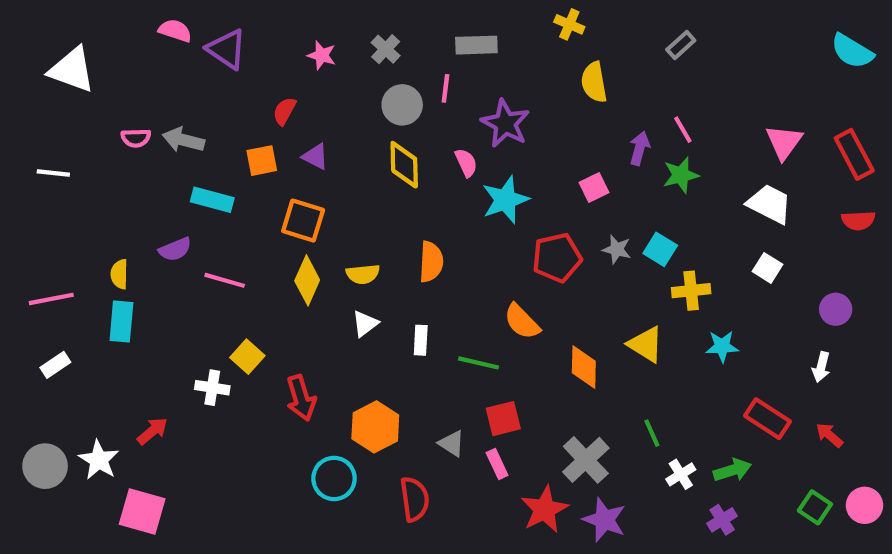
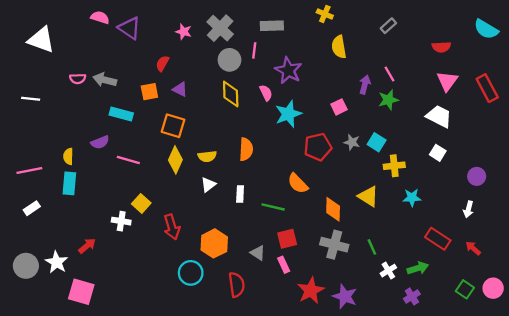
gray cross: (386, 49) -> (220, 28), size x1.6
red semicircle: (858, 220) -> (441, 47), moved
gray cross: (586, 460) -> (334, 245), moved, turned -32

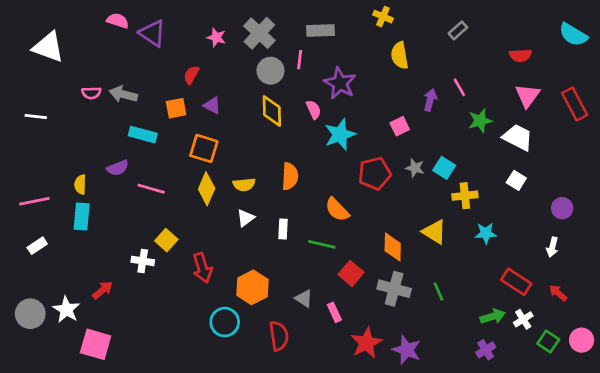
green star: (388, 100) -> (480, 121), moved
orange semicircle: (298, 183) -> (337, 210), moved
red square: (287, 239) -> (351, 273), moved, turned -36
white cross: (388, 271) -> (523, 319), moved

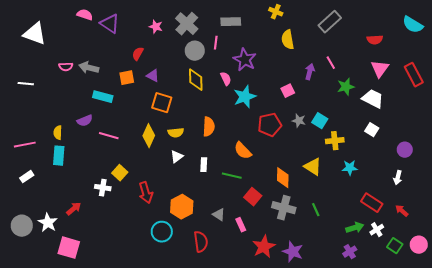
gray rectangle: (458, 30) -> (330, 22), size x1.6
orange square: (204, 148) -> (162, 103), moved

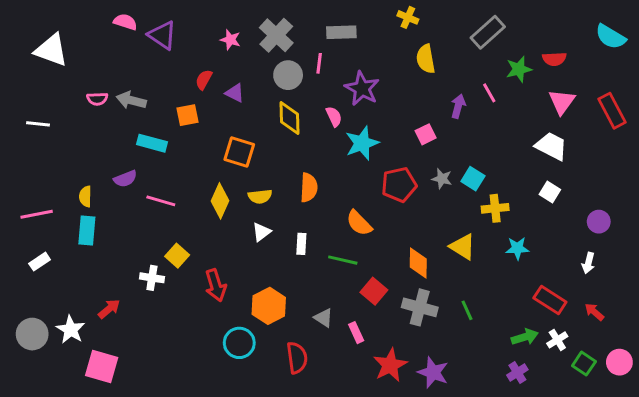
purple triangle: (153, 76) -> (235, 93), moved
green star: (346, 87) -> (519, 69), moved

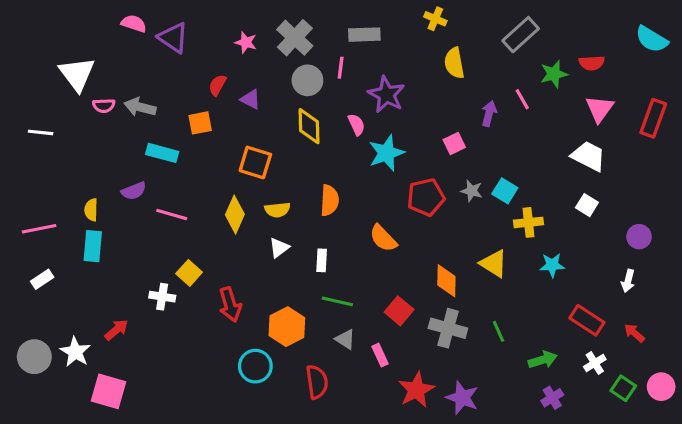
white triangle: (51, 50) -> (77, 74), moved, turned 33
red rectangle: (612, 111) -> (653, 118), turned 48
green line: (343, 260) -> (337, 301), moved
green arrow: (525, 337) -> (543, 360), moved

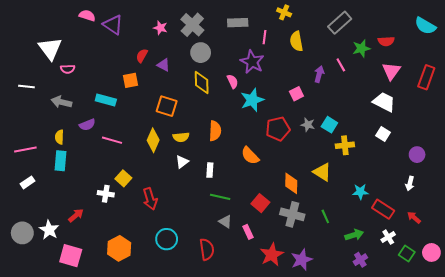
pink line: (341, 68) -> (264, 37), moved
gray arrow: (140, 107) -> (61, 102), moved
cyan star: (552, 265) -> (360, 192), moved
orange hexagon: (287, 327) -> (119, 248), moved
purple star: (462, 398) -> (302, 260), turned 30

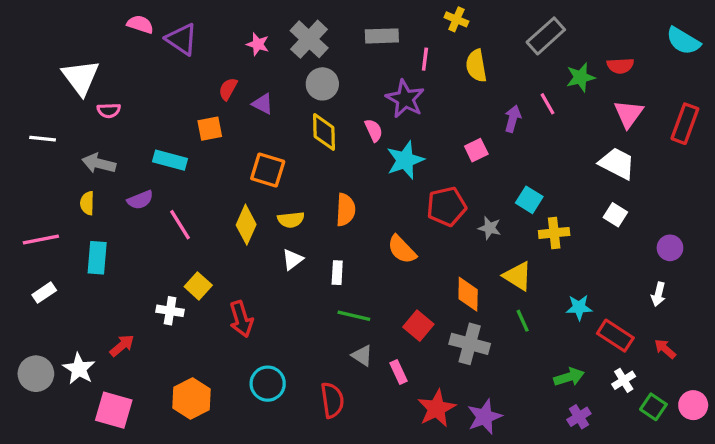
gray star: (308, 125) -> (490, 228), moved
yellow semicircle: (59, 137) -> (87, 203), moved
pink line: (112, 140) -> (180, 225), turned 42
green line: (325, 216) -> (523, 321), moved

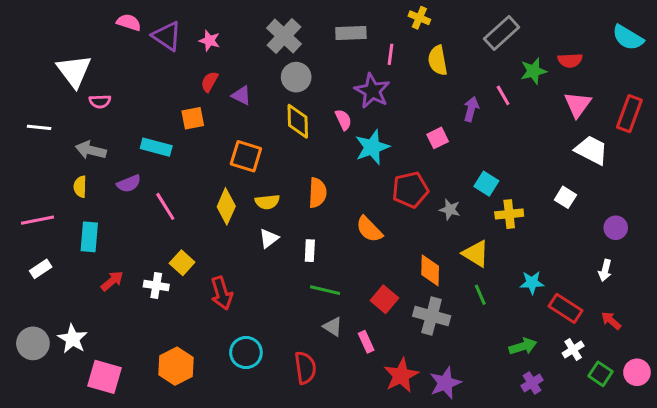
pink star: (258, 44) -> (209, 41), moved
white trapezoid: (617, 163) -> (591, 150), moved
red arrow: (122, 346) -> (112, 281), moved

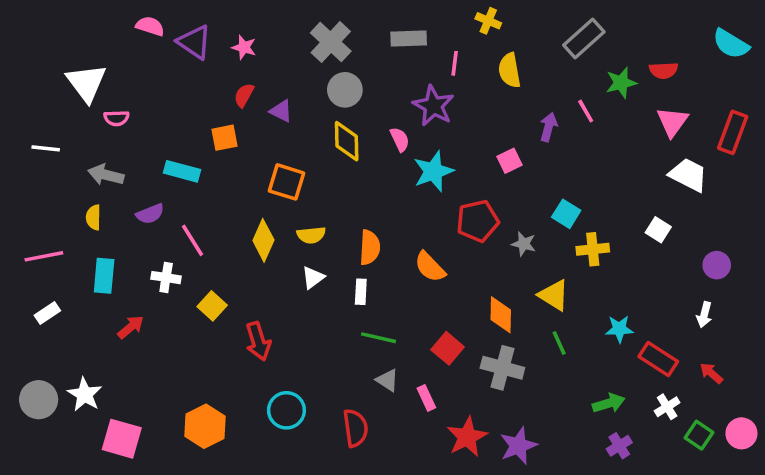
orange semicircle: (317, 193) -> (370, 247), moved
white cross: (156, 286) -> (166, 278), moved

